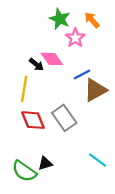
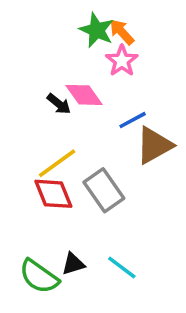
orange arrow: (92, 20) -> (122, 32), moved
yellow line: (24, 89) -> (57, 163), moved, turned 45
cyan line: (98, 160) -> (122, 268), moved

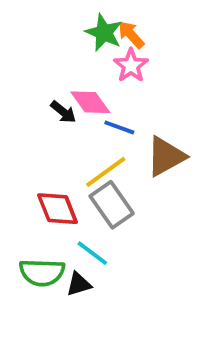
blue line: (133, 120) -> (119, 127), moved, turned 48
yellow line: (57, 163) -> (106, 172), moved
cyan line: (122, 268) -> (92, 253), moved
green semicircle: (39, 277) -> (42, 272), moved, turned -33

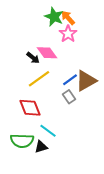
blue line: (119, 127) -> (70, 80), moved, turned -56
yellow line: (106, 172) -> (39, 79), moved
gray rectangle: (112, 205) -> (69, 97), moved, size x0.6

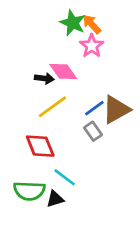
black arrow: (33, 58) -> (44, 78), turned -32

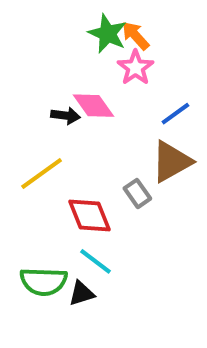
yellow line: (52, 107) -> (42, 174), moved
blue line: (94, 108) -> (175, 114), moved
red diamond: (40, 146) -> (90, 215), moved

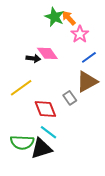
pink star: (135, 68) -> (80, 34), moved
black triangle: (82, 293) -> (41, 148), size x1.6

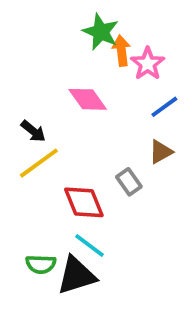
orange arrow: (69, 18) -> (121, 51), moved, turned 35
black arrow: (33, 58) -> (33, 131), moved, turned 32
brown triangle: (87, 82) -> (161, 152), size x0.6
green semicircle: (22, 142) -> (41, 264), size x0.7

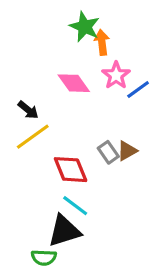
pink star: (148, 64) -> (116, 75), moved
brown triangle: (161, 152) -> (127, 151), moved
green semicircle: (41, 264) -> (44, 258), moved

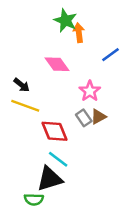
pink star: (116, 75) -> (90, 91), moved
blue line: (138, 89) -> (110, 55), moved
yellow line: (33, 137) -> (25, 106), turned 56

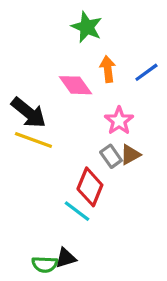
orange arrow: (79, 33) -> (108, 69), moved
black arrow: (22, 85) -> (29, 113), size x1.6
red diamond: (54, 131) -> (90, 187), moved, turned 44
black triangle: (50, 179) -> (66, 258), moved, size x0.6

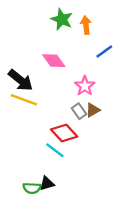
orange arrow: (108, 69) -> (86, 25), moved
red diamond: (90, 187) -> (64, 133), turned -65

